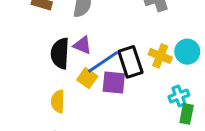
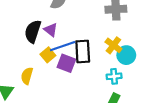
yellow cross: (160, 56) -> (113, 45), moved
cyan cross: (179, 96) -> (114, 76), moved
yellow semicircle: (58, 101) -> (27, 76), moved

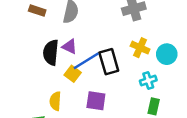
cyan circle: (126, 55) -> (167, 54), moved
purple square: (66, 63) -> (96, 101), moved

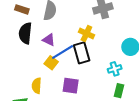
yellow cross: (140, 48) -> (86, 34), moved
black semicircle: (51, 52) -> (25, 33), moved

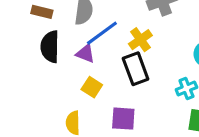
yellow cross: (86, 34) -> (140, 40), turned 35
blue line: (63, 52) -> (102, 33), moved

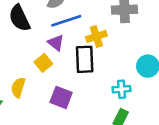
black semicircle: (50, 47) -> (19, 18), turned -44
purple triangle: (85, 54) -> (56, 43), moved

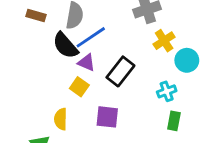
black semicircle: (19, 18) -> (65, 46), moved
yellow cross: (96, 36) -> (164, 41), moved
black rectangle: (85, 59) -> (120, 71), turned 56

